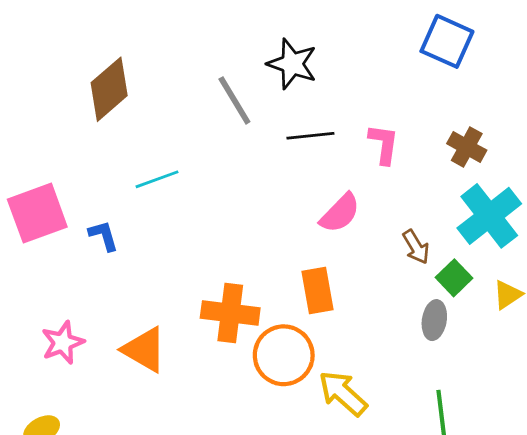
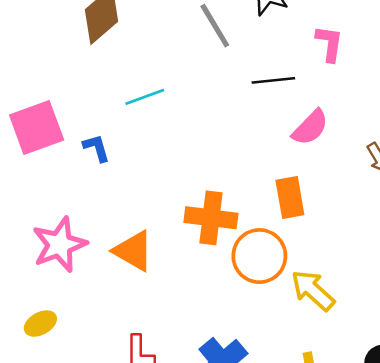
black line: (310, 136) -> (273, 80), moved
pink L-shape: (384, 144) -> (329, 43), moved
pink star: (63, 343) -> (59, 245), size x1.4

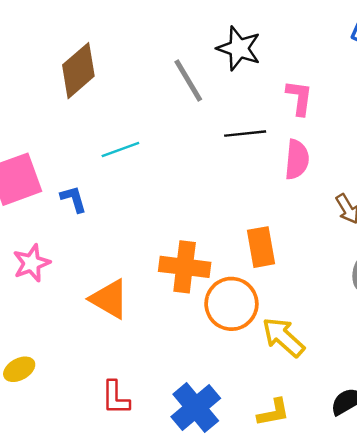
pink semicircle: (310, 127) -> (297, 159), moved, turned -39
pink star: (59, 245) -> (32, 263), moved, size x0.7

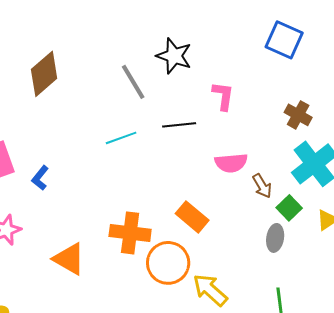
cyan line: (120, 150) -> (121, 138), moved
pink semicircle: (297, 159) -> (231, 163), moved, turned 80
blue L-shape: (73, 199) -> (40, 178), turned -125
orange rectangle: (261, 247) -> (192, 217), turned -40

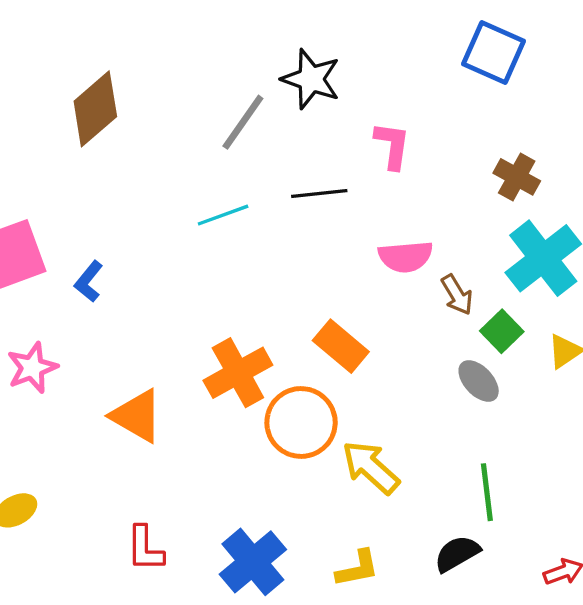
gray line: (133, 82) -> (243, 122), turned 66
orange cross: (130, 233) -> (238, 373), turned -36
gray ellipse: (275, 238) -> (479, 381), turned -52

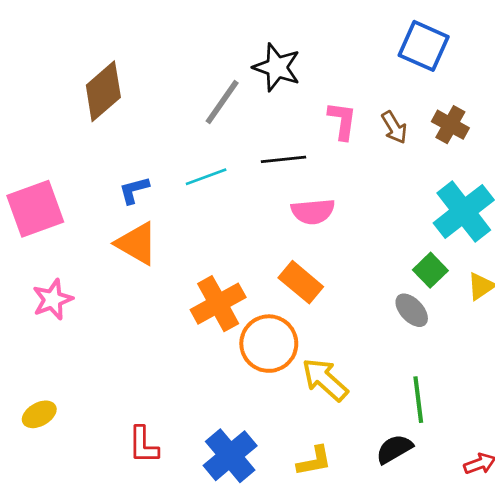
brown cross: (517, 177) -> (450, 125), moved
pink semicircle: (406, 257) -> (313, 211), moved
blue L-shape: (89, 281) -> (134, 190), moved, turned 36
brown arrow: (457, 295) -> (394, 127), moved
orange triangle: (137, 416) -> (137, 243), moved

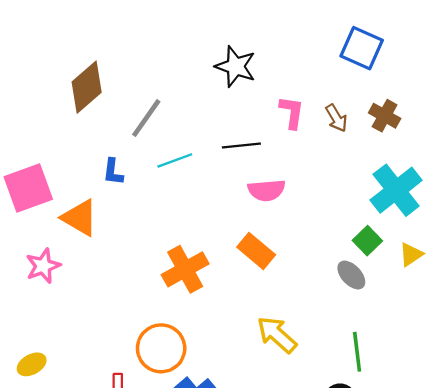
gray line: (222, 102) -> (146, 118), moved
blue L-shape: (134, 190) -> (113, 172), turned -68
orange triangle: (137, 243) -> (80, 218), moved
orange circle: (269, 344) -> (161, 348), moved

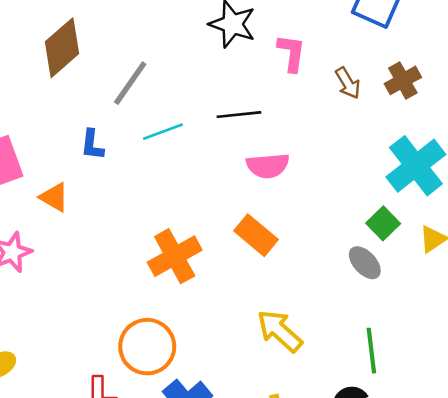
pink L-shape: (292, 112) -> (291, 53), moved
brown cross: (385, 116) -> (403, 80), turned 32
orange triangle: (80, 218) -> (54, 197), size x0.7

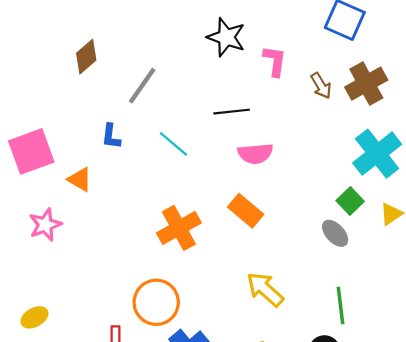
brown diamond: (62, 48) -> (86, 57), size x0.7
brown cross: (403, 80) -> (366, 84), size x1.4
cyan line: (163, 132) -> (173, 144), moved, turned 60

